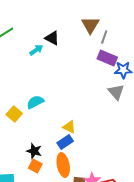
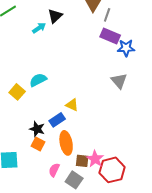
black triangle: (52, 38) -> (55, 16), turned 49
gray triangle: (116, 92) -> (119, 81), moved
blue rectangle: (65, 142) -> (57, 120), moved

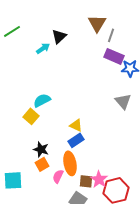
yellow square: (17, 92) -> (31, 116), moved
blue rectangle: (57, 120) -> (76, 140), moved
orange square: (38, 144) -> (42, 164), turned 32
pink semicircle: (54, 170) -> (58, 176), moved

